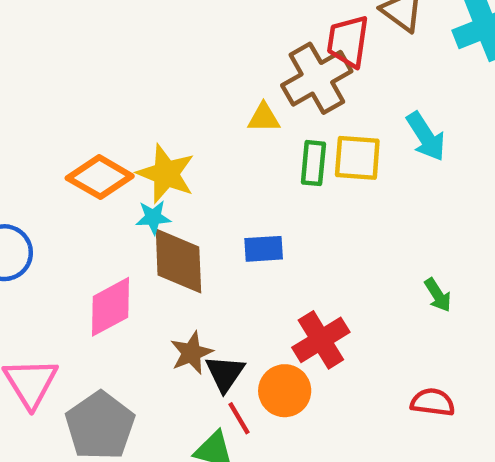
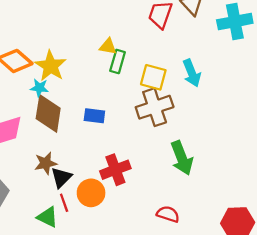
brown cross: (317, 78) -> (155, 107), moved
green rectangle: (313, 163) -> (118, 62), moved
green arrow: (438, 295) -> (182, 158), size x1.8

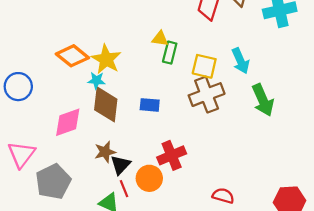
green arrow: (182, 158) -> (263, 100), moved

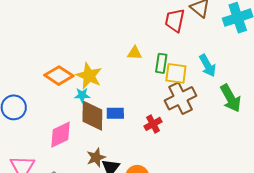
green rectangle: (170, 53) -> (161, 63), moved
blue rectangle: (150, 105) -> (115, 113), moved
red cross: (172, 155) -> (153, 124), moved, size x0.7

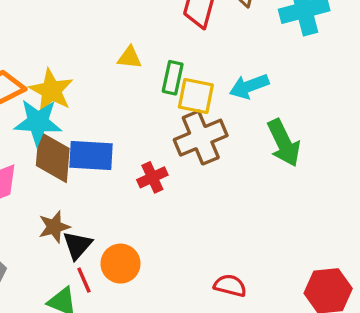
cyan arrow: (208, 65) -> (249, 86), turned 95
cyan star: (82, 95) -> (38, 122), size x1.8
blue rectangle: (115, 113) -> (91, 155), size x1.5

